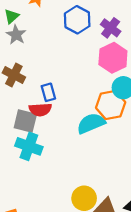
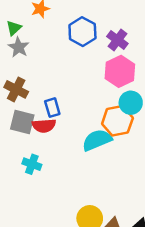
gray square: (25, 121) -> (22, 122), moved
cyan cross: (29, 146) -> (32, 164), size x0.7

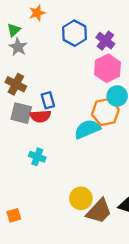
cyan cross: (32, 164) -> (37, 157), moved

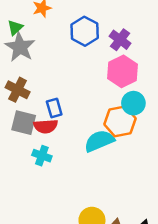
gray star: (18, 47) -> (20, 47), size x1.4
cyan cross: (37, 157) -> (42, 156), moved

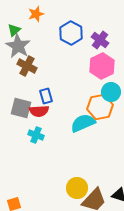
brown cross: (18, 90) -> (27, 66), moved

